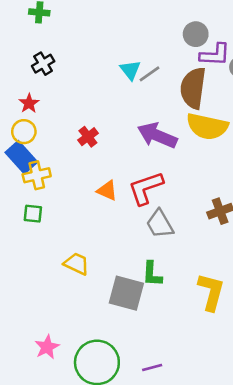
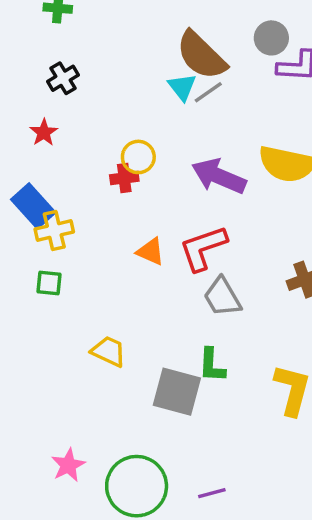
brown semicircle: (193, 88) -> (201, 55), moved, turned -54
yellow circle: (24, 132) -> (138, 157), moved
red cross: (88, 137) -> (124, 178), turned 30

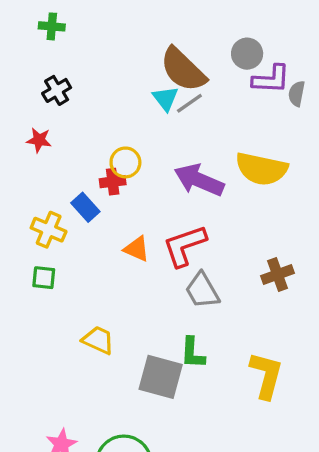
red star: (44, 132) -> (39, 140), turned -30
blue rectangle: (33, 206) -> (85, 207), moved, size x0.7
yellow cross: (54, 231) -> (49, 230), turned 36

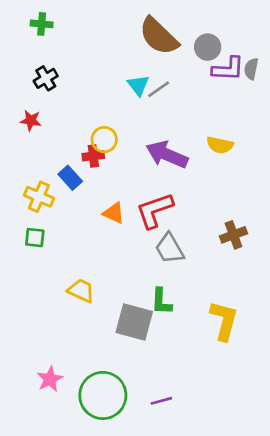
brown semicircle: (183, 70) -> (159, 36), moved
gray semicircle: (297, 94) -> (251, 69), moved
yellow semicircle: (261, 169) -> (220, 145), size x0.6

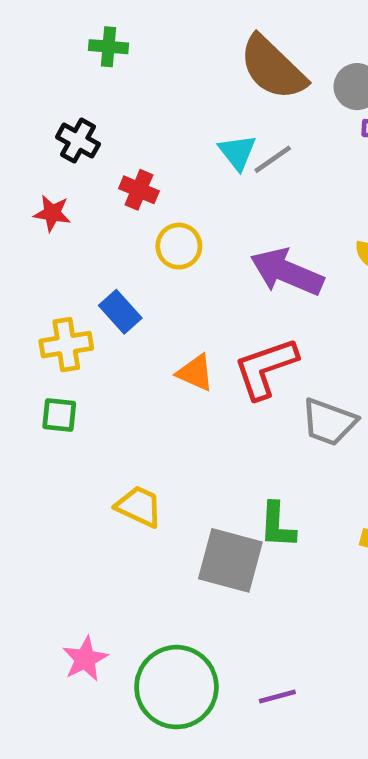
green cross: (42, 24) -> (108, 47), moved
black cross: (46, 78) -> (78, 141), turned -30
red cross: (93, 156) -> (139, 190), moved, turned 30
yellow cross: (39, 197) -> (66, 345), turned -32
gray trapezoid: (170, 248) -> (329, 422), moved, turned -40

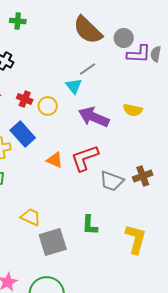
cyan triangle: (237, 152) -> (74, 86), moved
red cross: (139, 190) -> (25, 99), moved
blue rectangle: (120, 312) -> (23, 134), size x1.4
gray square: (230, 560) -> (53, 242), moved, turned -32

